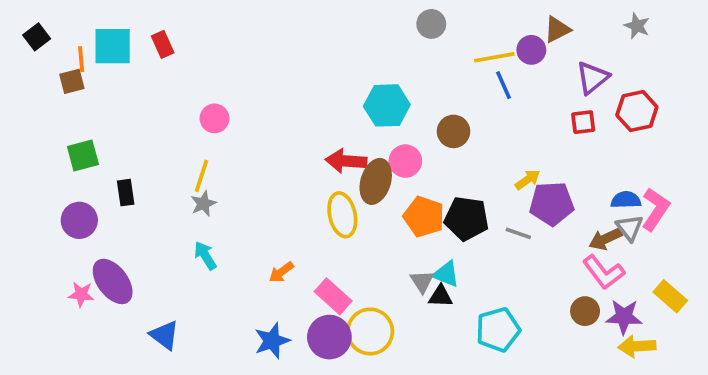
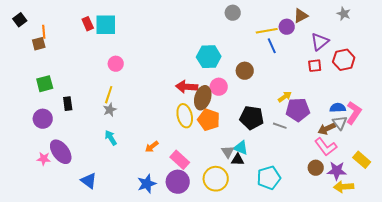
cyan square: (113, 46) -> (106, 25), moved
orange pentagon: (424, 217) -> (209, 120), moved
yellow circle: (370, 331) -> (216, 179), moved

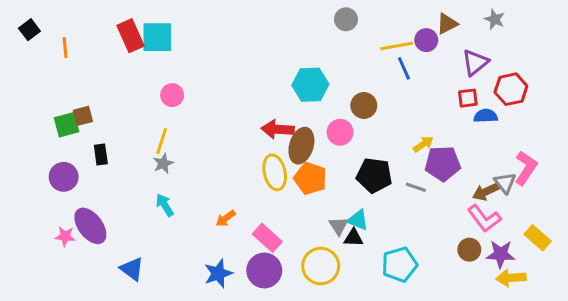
gray star: (344, 14) -> (495, 19), moved
red rectangle: (88, 24) -> (130, 36), size x1.5
brown square: (39, 44) -> (83, 116), moved
pink circle: (219, 87) -> (340, 132), moved
blue semicircle: (338, 108) -> (486, 116), moved

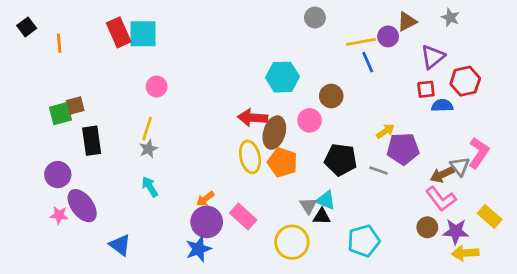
black rectangle: (101, 155) -> (92, 141), size x1.5
purple circle: (64, 177) -> (58, 175), moved
purple circle: (264, 270) -> (207, 222), moved

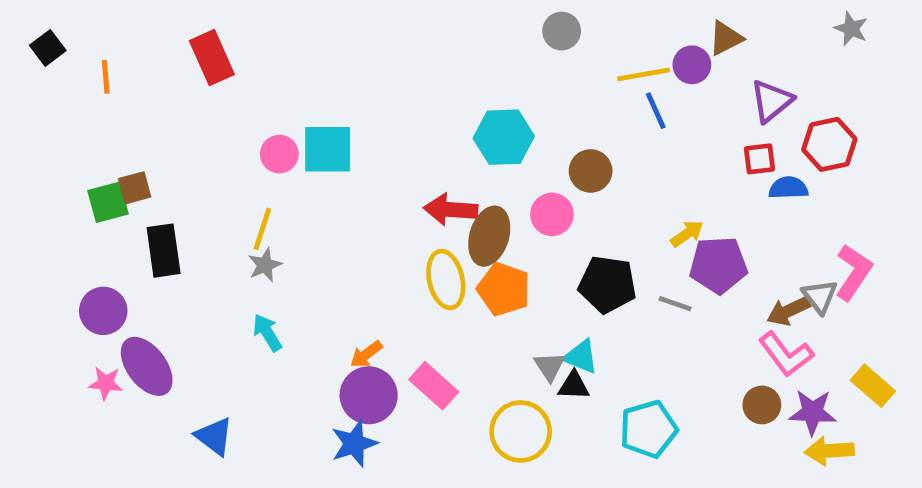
gray star: (450, 18) -> (851, 29), moved
cyan square: (143, 34) -> (328, 149), moved

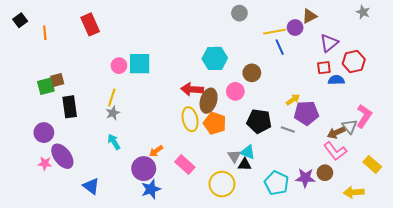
purple circle: (369, 395) -> (144, 169), moved
purple star: (813, 412) -> (305, 178), moved
cyan pentagon: (648, 429) -> (277, 183), turned -30

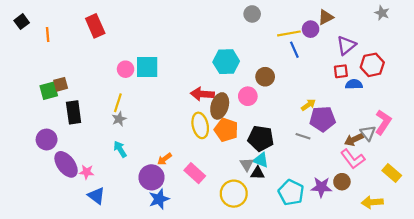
black pentagon: (259, 121) -> (261, 138), moved
pink star: (45, 163) -> (87, 172), moved

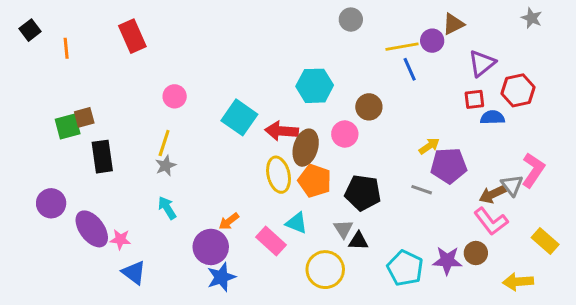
cyan square: (147, 67) -> (239, 117), moved, turned 35
purple circle: (47, 139) -> (51, 203), moved
cyan triangle: (261, 160) -> (297, 223), moved

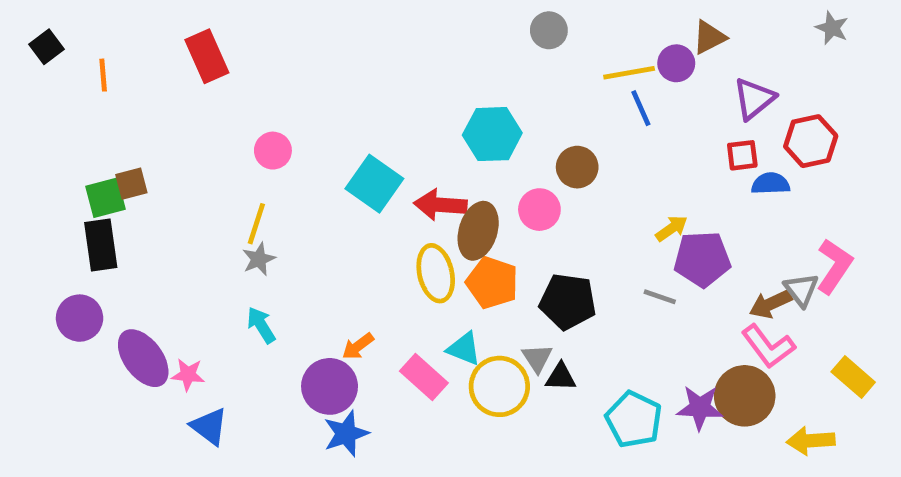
black rectangle: (102, 157) -> (101, 245), moved
brown circle: (476, 253) -> (745, 396), size x1.6
yellow circle: (325, 270) -> (499, 386), moved

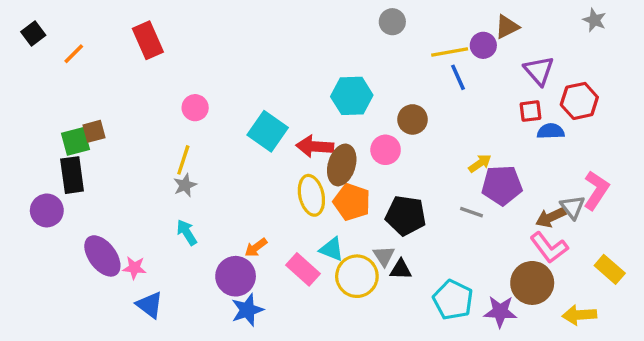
orange line: (103, 75) -> (74, 54), turned 50
purple triangle: (754, 99) -> (539, 71), turned -32
purple circle: (80, 318) -> (47, 210), moved
purple star: (700, 408) -> (500, 312), moved

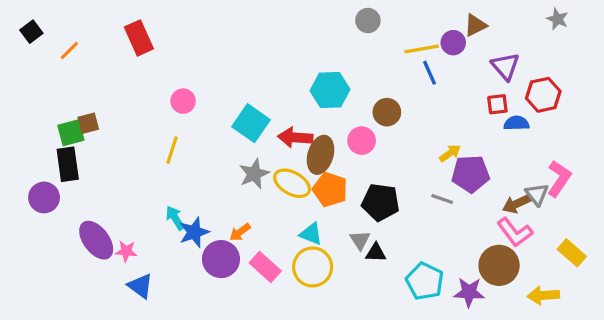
gray star: (185, 185) -> (254, 174), moved, size x1.4
yellow ellipse: (311, 195) -> (292, 183), turned -48
pink rectangle: (303, 269) -> (265, 267), moved
yellow circle: (357, 276) -> (313, 267), moved
blue star: (247, 310) -> (194, 232), moved

